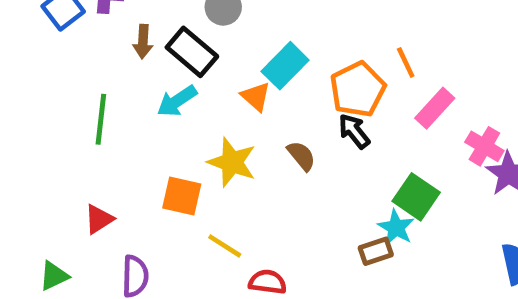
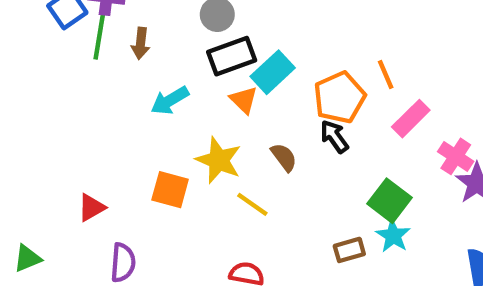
black rectangle: (192, 52) -> (232, 56), moved, turned -63
green line: (101, 119) -> (99, 36), moved
cyan star: (396, 228) -> (393, 236), moved
yellow line: (225, 246) -> (252, 204), moved
green triangle: (54, 276) -> (27, 258), moved

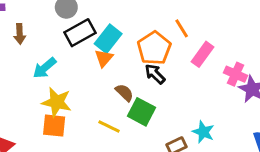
orange triangle: (244, 100) -> (104, 58), moved, turned 36
yellow star: (219, 160) -> (57, 102), moved
green square: (390, 201) -> (141, 112), moved

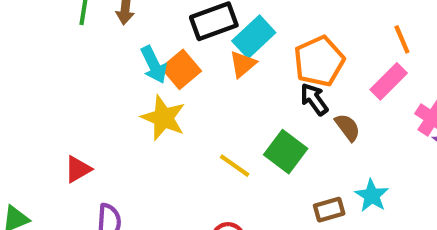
orange line: (182, 28) -> (402, 39), moved
cyan arrow: (45, 68) -> (154, 65), turned -85
brown semicircle: (124, 93) -> (348, 127), moved
orange square: (54, 126) -> (181, 69), moved, turned 35

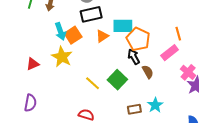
cyan rectangle: (254, 37) -> (123, 26), moved, turned 36
orange pentagon: (319, 61) -> (138, 39), turned -30
red triangle: (78, 169) -> (33, 64), moved

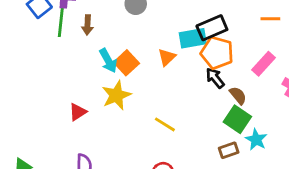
black rectangle: (91, 14) -> (212, 28), moved
orange line: (178, 34) -> (270, 19), moved, turned -64
yellow star: (62, 57) -> (116, 95), turned 30
green square: (117, 80) -> (237, 119), moved

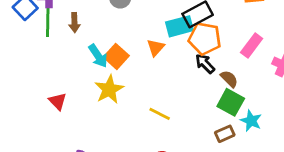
red triangle: (78, 112) -> (58, 101), moved, turned -36

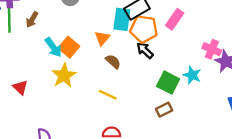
brown arrow: (74, 23) -> (32, 20), turned 35
cyan rectangle: (180, 26) -> (122, 19), turned -65
pink rectangle: (252, 45) -> (175, 19), moved
brown semicircle: (229, 79) -> (113, 62), moved
cyan star: (251, 121) -> (192, 75), moved

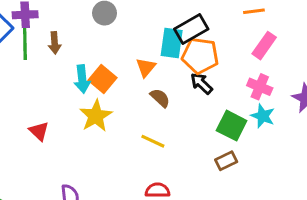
pink rectangle: (175, 19) -> (264, 46), moved
brown arrow: (32, 20) -> (55, 43), turned -35
cyan arrow: (53, 47) -> (82, 79), turned 30
pink cross: (212, 49) -> (260, 87), moved

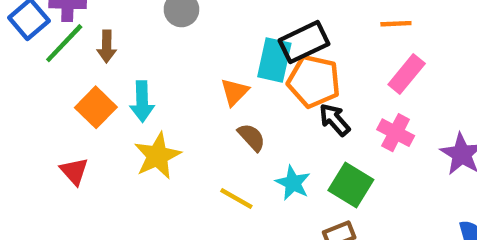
green line: (25, 43) -> (64, 43), turned 40
orange square: (102, 79) -> (96, 107), moved
black arrow: (201, 84) -> (335, 120), moved
cyan star: (263, 116) -> (293, 183), moved

